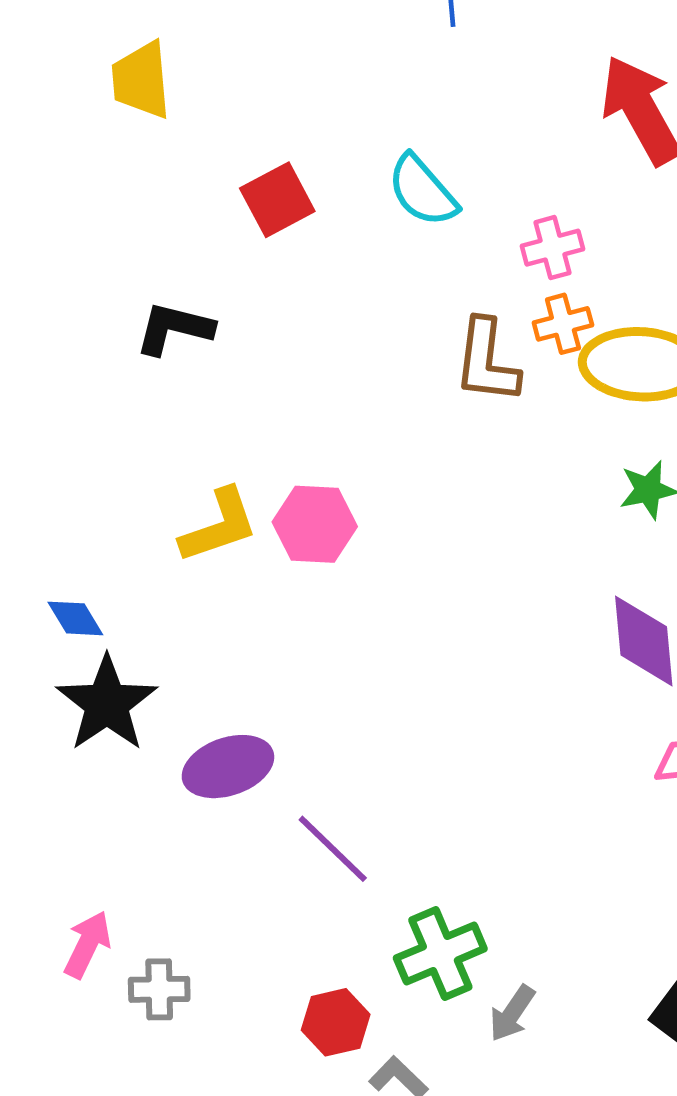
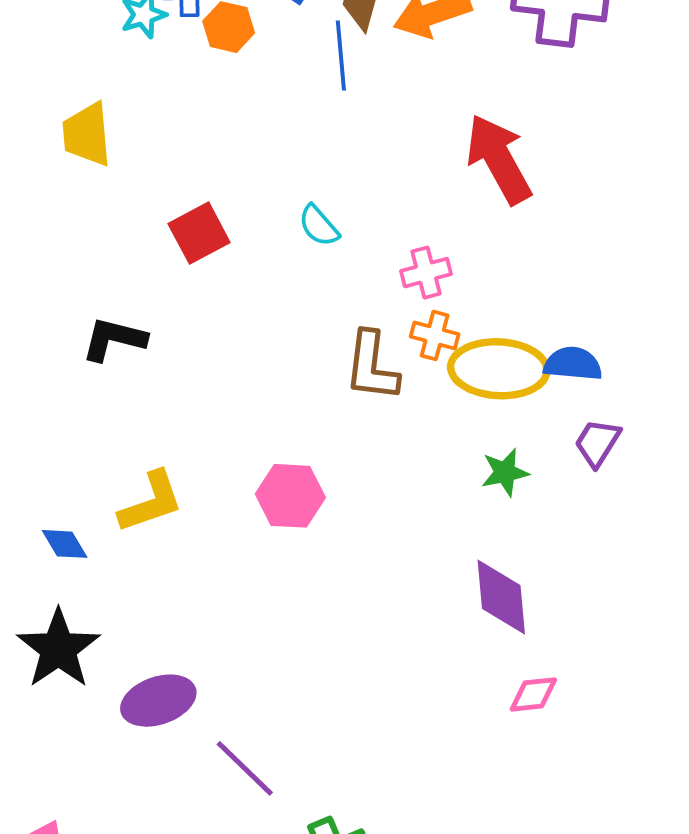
cyan semicircle: (422, 191) -> (319, 226), size x0.7
orange cross: (563, 324) -> (435, 335), turned 30
pink hexagon: (315, 524) -> (290, 496), moved
blue diamond: (75, 618) -> (65, 544), moved

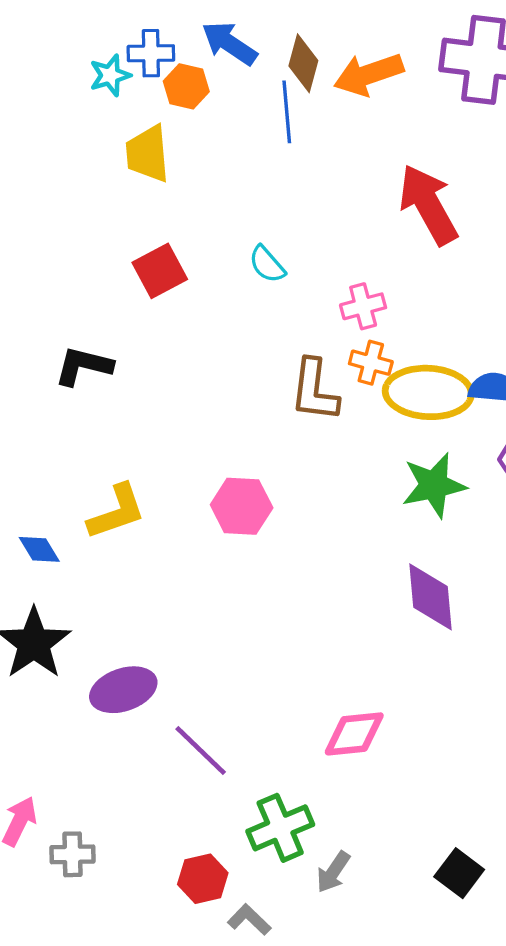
yellow trapezoid: (87, 134) -> (148, 154), moved
green star: (505, 472) -> (434, 485), size x1.5
pink diamond: (533, 694) -> (354, 734), moved, size x1.4

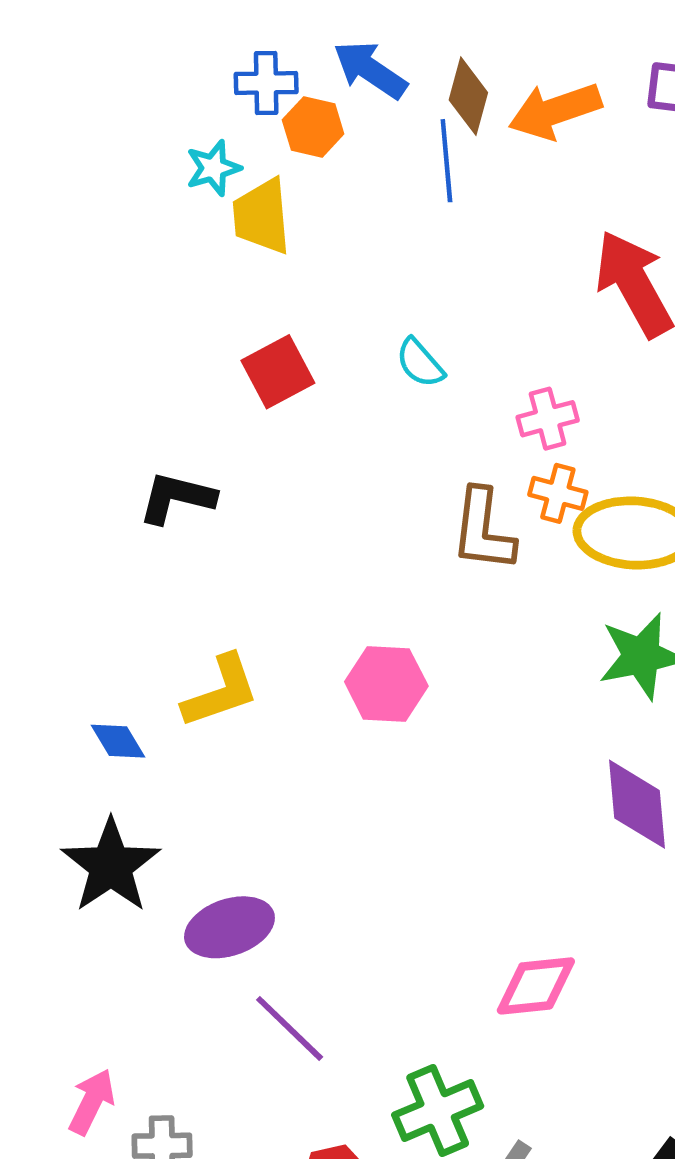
cyan star: (110, 75) -> (213, 168), moved
purple line: (201, 750) -> (290, 1028), moved

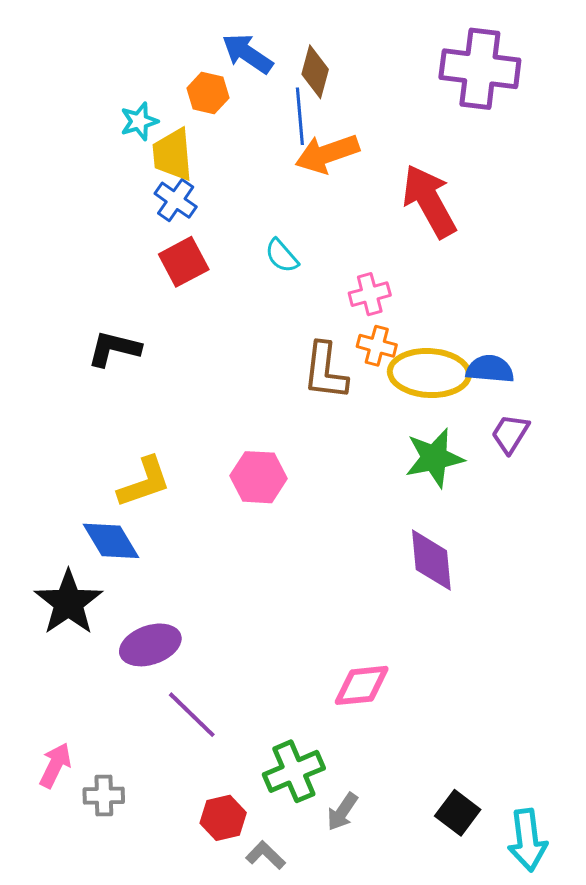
blue cross: (266, 83) -> (176, 200), moved, turned 36
orange arrow: (555, 111) -> (327, 154), moved
blue diamond: (118, 741) -> (111, 541), moved, size x1.5

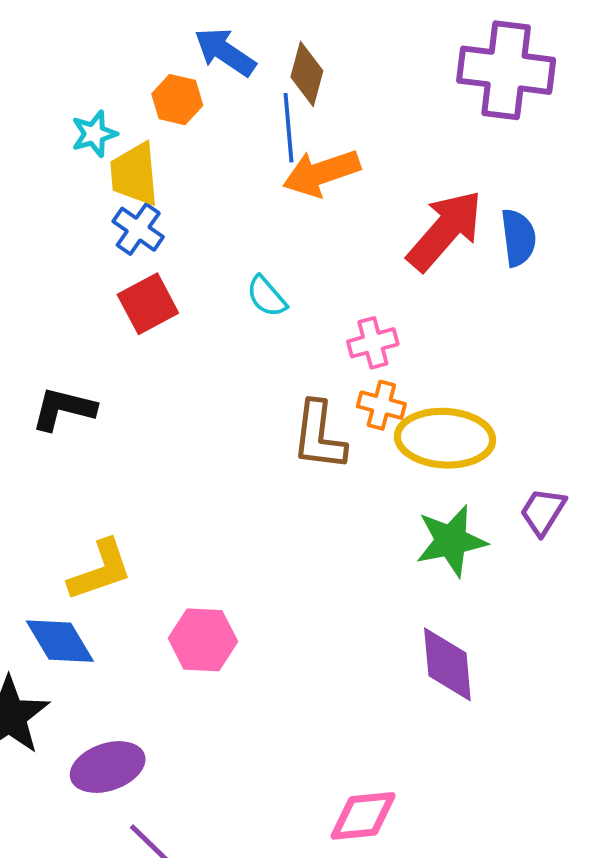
red arrow: (429, 201) -> (445, 230), turned 70
blue semicircle: (490, 369) -> (518, 238), moved, turned 78
pink hexagon: (258, 477) -> (203, 640), moved

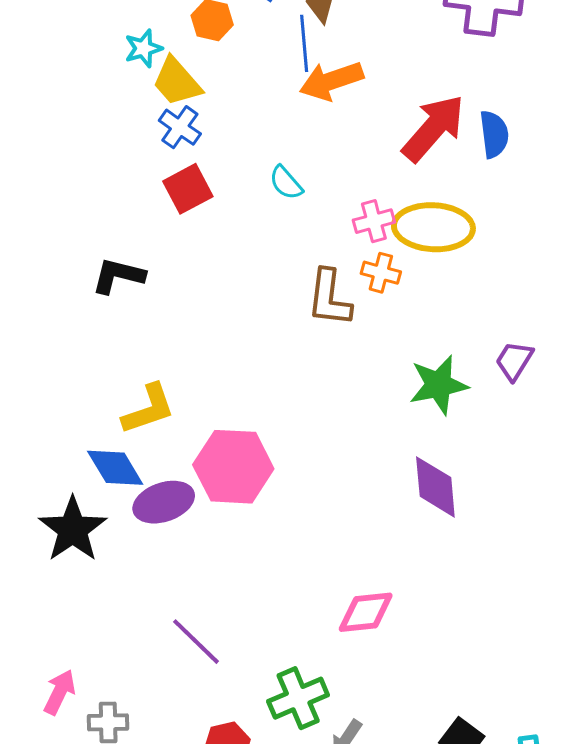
yellow trapezoid: (134, 174) -> (177, 82), turned -36
yellow ellipse: (445, 438) -> (433, 227), moved
pink hexagon: (203, 640) -> (233, 467), size x1.4
purple ellipse: (108, 767) -> (164, 502), moved

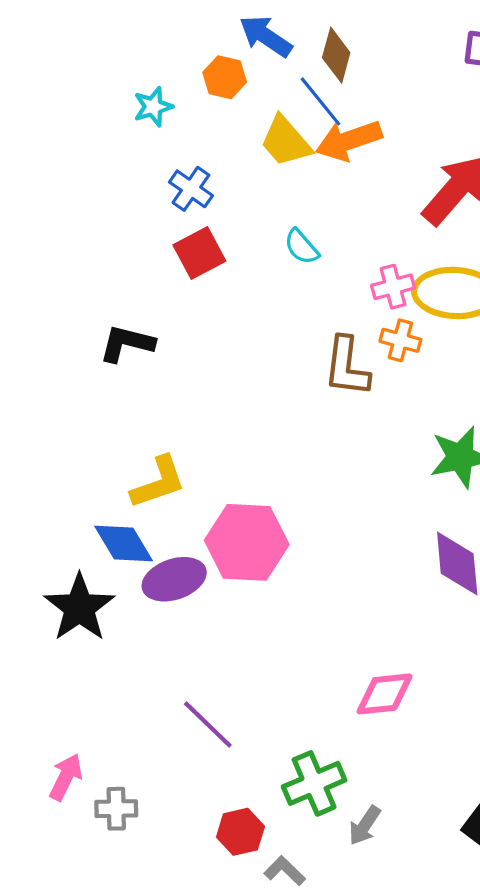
blue line: (304, 43) -> (320, 101), turned -34
yellow trapezoid: (177, 82) -> (286, 141), moved

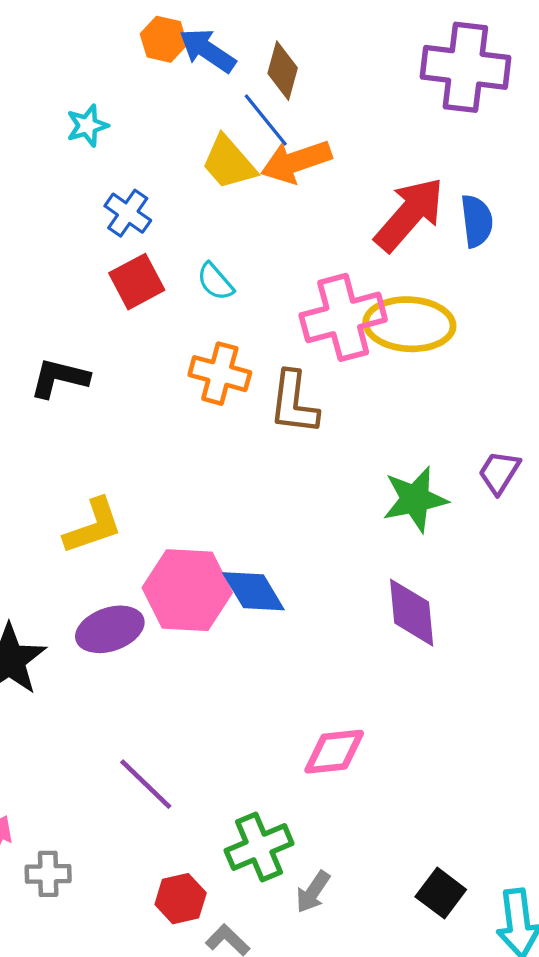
orange hexagon: (225, 77) -> (164, 39), moved
cyan semicircle: (301, 247) -> (215, 282), moved
pink cross: (393, 287) -> (343, 317), size x1.8
orange cross: (400, 340) -> (220, 374), moved, size x1.4
blue diamond: (124, 543) -> (253, 591), moved

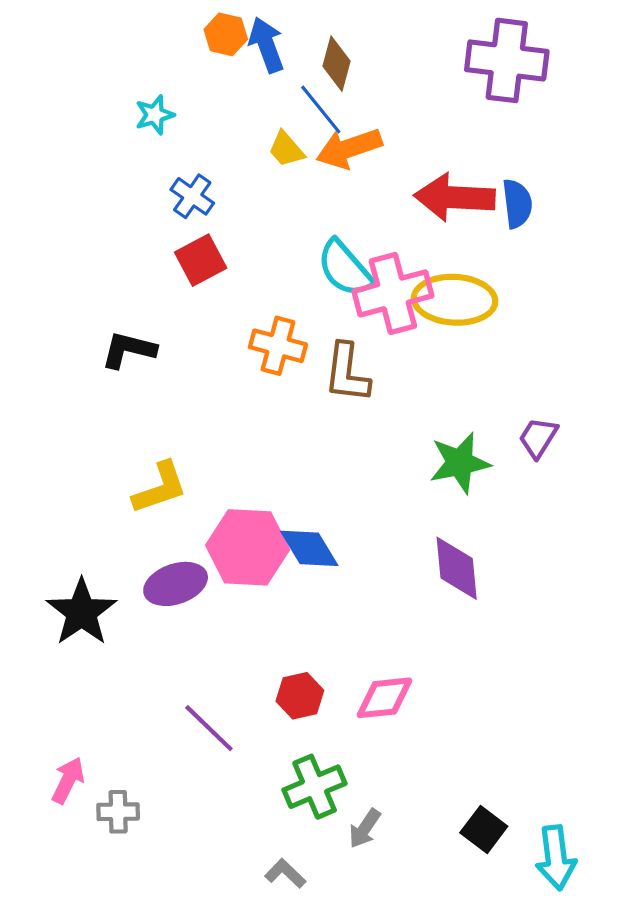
blue arrow: (207, 50) -> (266, 45), turned 36
yellow trapezoid: (229, 163) -> (286, 149), size x0.7
red arrow: (409, 214) -> (455, 197), turned -128
cyan semicircle: (215, 282) -> (345, 268), moved, size x1.6
red hexagon: (181, 899) -> (300, 696), moved

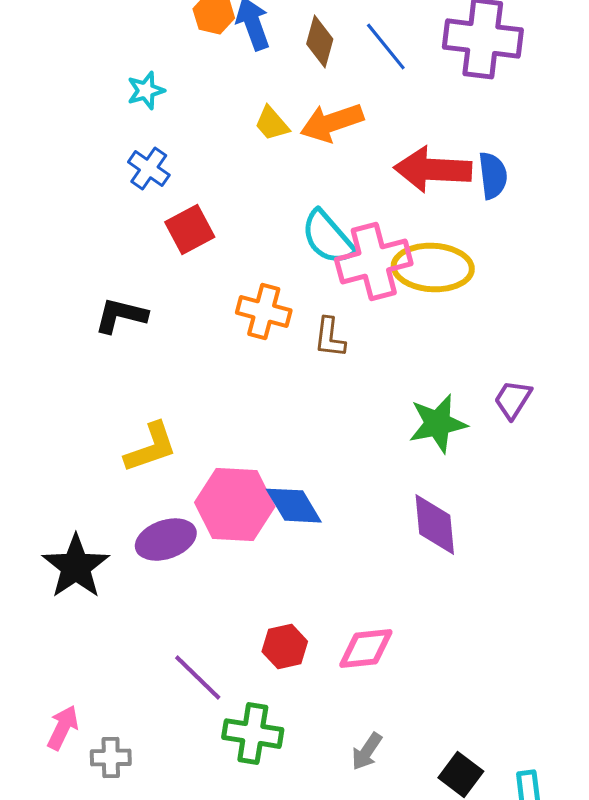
blue line: (321, 110) -> (386, 47), moved
blue cross: (192, 196) -> (149, 169), moved
brown L-shape: (347, 373) -> (330, 338), size x0.7
green cross: (315, 787) -> (253, 734), moved, turned 32
gray arrow: (365, 828) -> (367, 752), moved

